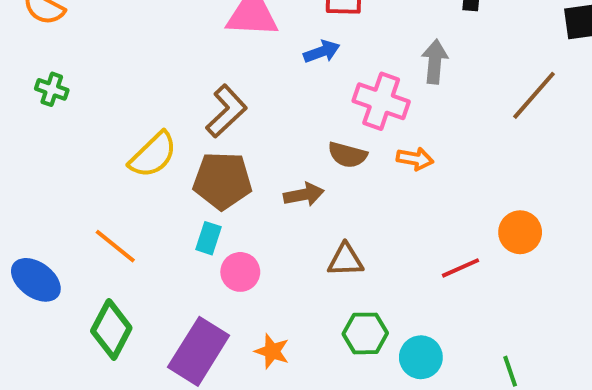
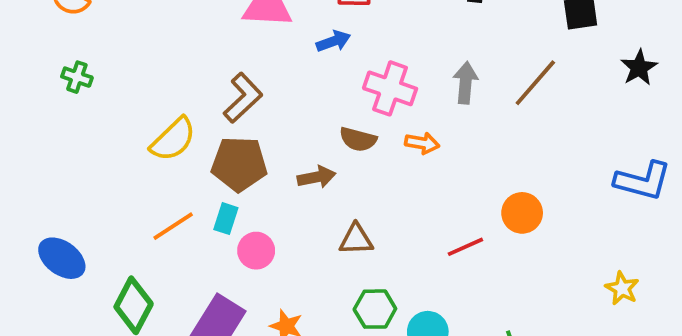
gray arrow: (435, 62) -> (465, 83), moved
orange line: (115, 246) -> (173, 226), moved, turned -72

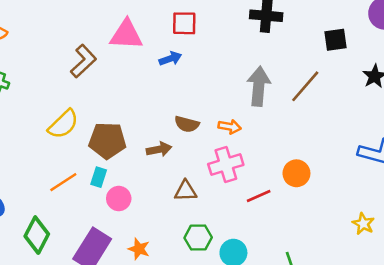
gray arrow: (465, 83) -> (259, 86), size x1.4
pink cross: (390, 88) -> (226, 164), moved, turned -36
brown L-shape: (243, 98) -> (83, 61), moved

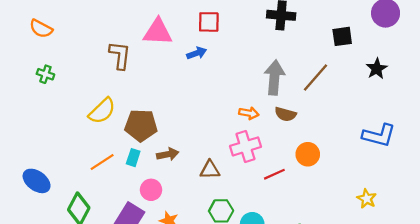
brown L-shape: (83, 61) -> (120, 55), turned -40
brown semicircle: (187, 124) -> (286, 114), moved
brown arrow: (159, 149) -> (168, 154), moved
pink circle: (119, 199) -> (151, 190), moved

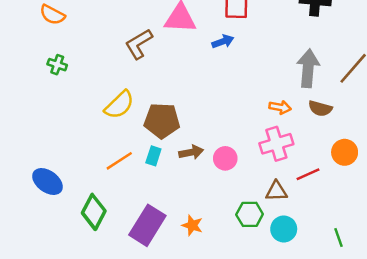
brown L-shape: (120, 55) -> (139, 44), turned -128
brown triangle: (210, 170) -> (276, 191), moved
pink circle: (151, 190) -> (225, 158), moved

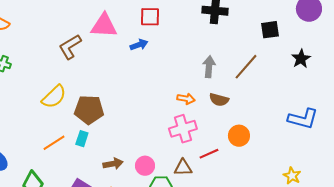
gray arrow: (308, 68) -> (209, 67), size x0.7
brown arrow: (191, 152) -> (113, 164), moved
pink circle: (225, 158) -> (145, 166), moved

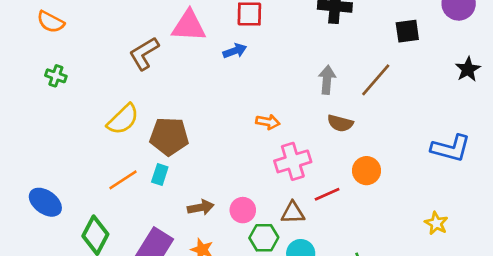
black star: (301, 59) -> (468, 69), moved
orange arrow: (186, 99) -> (268, 122), moved

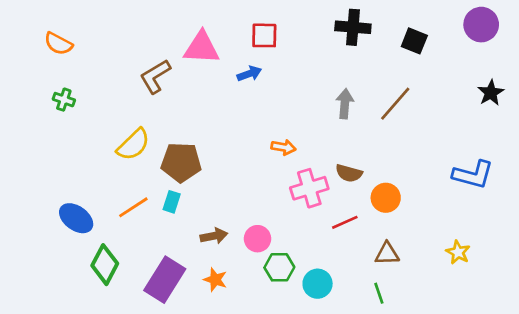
black square: (407, 31) -> (414, 41), moved, turned 30
brown semicircle: (340, 123) -> (349, 173), moved
blue ellipse: (45, 202) -> (76, 218), moved
brown triangle: (293, 213) -> (387, 254), moved

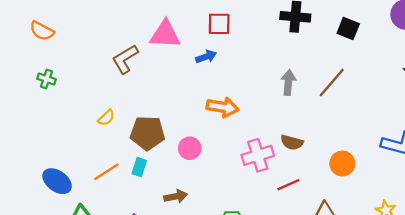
yellow semicircle: (133, 145) -> (106, 118), size x0.6
orange arrow: (283, 147) -> (223, 107), moved, size x1.5
orange circle: (386, 198) -> (342, 164), moved
pink circle: (258, 239) -> (190, 148), moved

